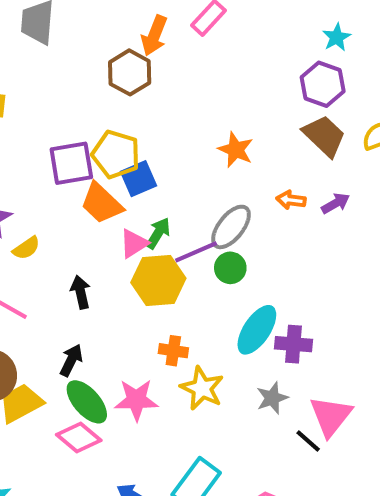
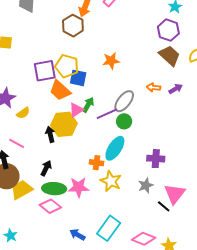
orange star: (236, 150) -> (111, 61), moved, turned -30
blue square: (139, 179) -> (78, 78), turned 36
yellow hexagon: (158, 280) -> (64, 124), moved
cyan ellipse: (257, 330) -> (115, 148), moved
green ellipse: (87, 402) -> (54, 189), turned -45

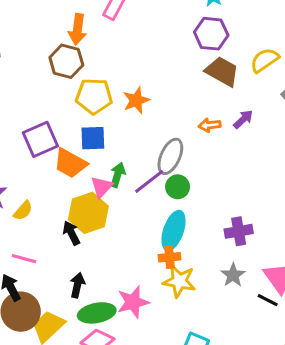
yellow pentagon: (67, 66) -> (94, 96), moved
orange cross: (97, 163) -> (170, 257), moved

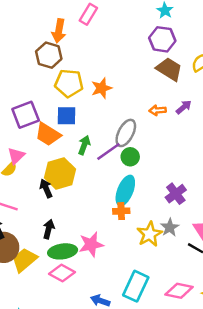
pink triangle: (102, 187) -> (16, 156), moved
purple cross: (239, 231) -> (176, 194), turned -30
yellow star: (179, 281) -> (150, 234), moved, turned 30

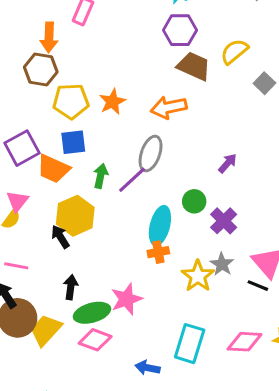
purple arrow: (184, 107) -> (228, 163), moved
orange arrow: (157, 110) -> (169, 107), moved, size x1.6
green circle: (130, 157) -> (194, 201), moved

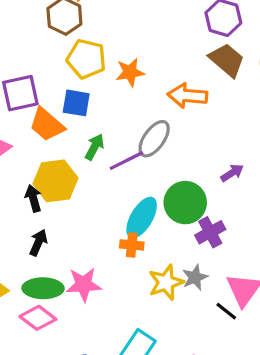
green circle: (194, 201) -> (185, 203), size x1.6
black arrow: (71, 287) -> (38, 242), moved

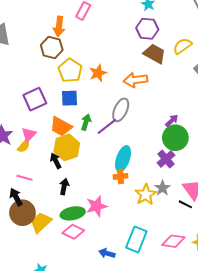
yellow pentagon: (86, 59) -> (70, 70), turned 30
orange trapezoid: (47, 125) -> (61, 126), moved
green circle: (185, 203) -> (175, 138), moved

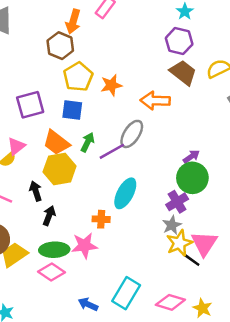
black arrow: (56, 161) -> (36, 191), moved
orange cross: (120, 176) -> (101, 219), moved
gray star: (162, 188) -> (172, 225), moved
yellow star: (146, 195) -> (179, 243), moved

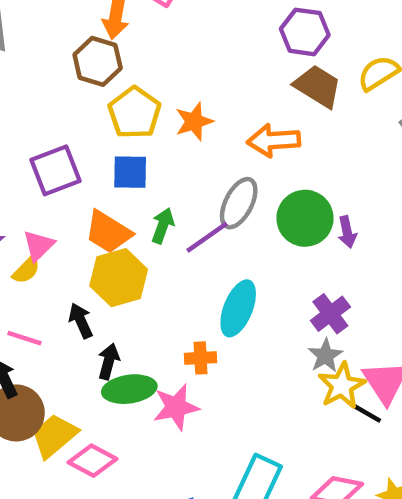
purple arrow: (191, 157) -> (347, 232), turned 119
green circle: (192, 178) -> (305, 218), moved
green ellipse: (54, 250) -> (129, 389), moved
pink diamond: (52, 272) -> (92, 461), moved

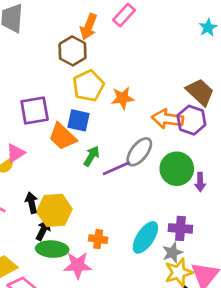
purple hexagon: (305, 32) -> (191, 120), moved
orange trapezoid: (108, 232) -> (63, 137), moved
yellow hexagon: (119, 278) -> (54, 210), moved
cyan ellipse: (238, 308) -> (145, 237), moved
purple cross: (330, 314) -> (180, 228), turned 30

